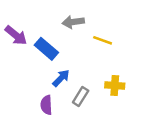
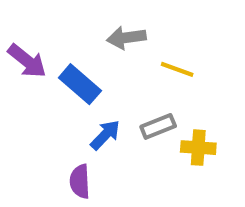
gray rectangle: (81, 96) -> (158, 126), moved, turned 36

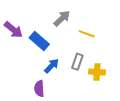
gray arrow: (126, 38) -> (62, 18), turned 144
gray rectangle: (158, 126) -> (77, 62), turned -49

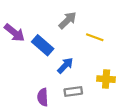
gray rectangle: (77, 62) -> (73, 92), moved, turned 63
blue arrow: (52, 66) -> (65, 66), moved

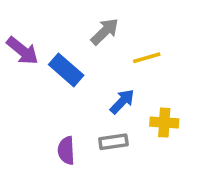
yellow line: (95, 37) -> (147, 58), turned -36
blue arrow: (65, 66) -> (122, 101), moved

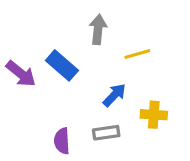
gray arrow: (105, 31) -> (98, 29), turned -40
purple arrow: (22, 51) -> (21, 74), moved

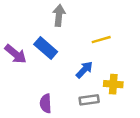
gray arrow: (98, 29) -> (59, 15), moved
gray rectangle: (106, 133) -> (89, 100), moved

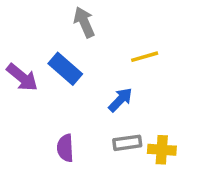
gray arrow: (59, 15) -> (84, 22), turned -30
yellow cross: (113, 84) -> (162, 150), moved

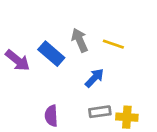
gray arrow: (84, 22) -> (80, 40), moved
yellow line: (145, 57) -> (113, 44), turned 35

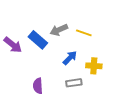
gray arrow: (80, 40) -> (59, 30), turned -90
yellow cross: (127, 117) -> (94, 66), moved

